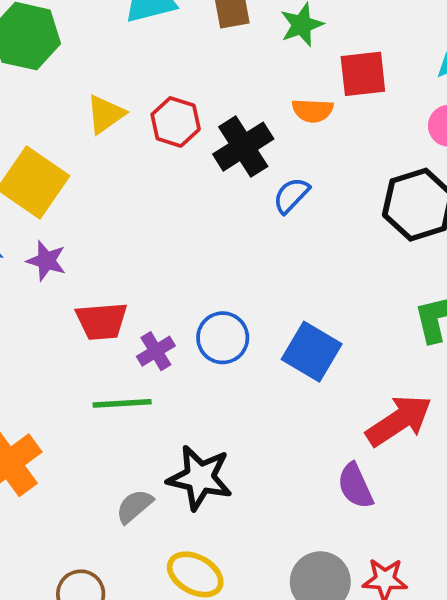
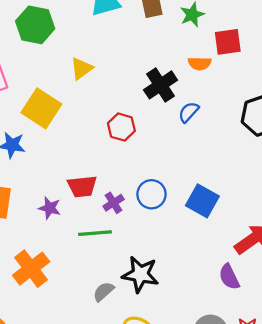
red hexagon: (176, 122) -> (121, 127), moved
purple star: (46, 261) -> (50, 208), moved

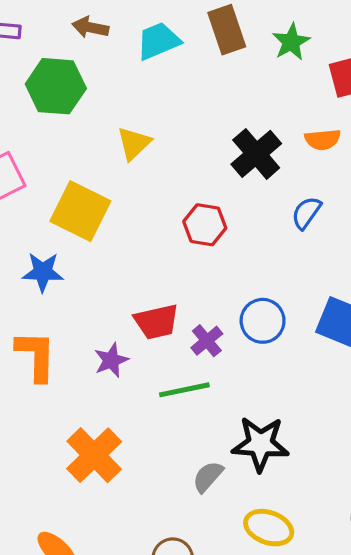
orange semicircle: (200, 63) -> (323, 140), moved
blue semicircle: (189, 112) -> (306, 213), moved
purple star: (50, 208) -> (111, 360), turned -30

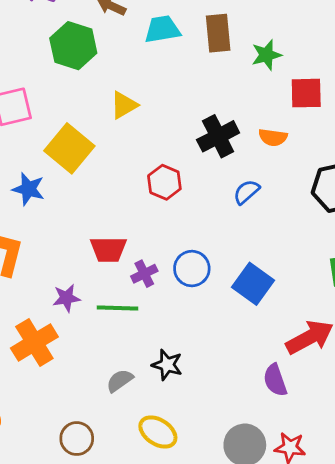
purple star: (111, 360) -> (66, 298), moved
black star: (260, 444) -> (167, 365), size x0.7

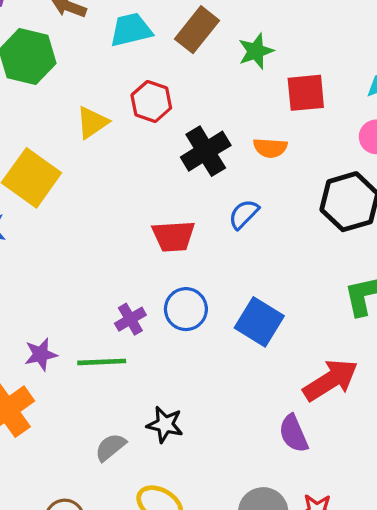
brown rectangle: (218, 33) -> (197, 30), turned 48
red hexagon: (164, 182) -> (151, 101), moved
red trapezoid: (108, 249) -> (173, 236), moved

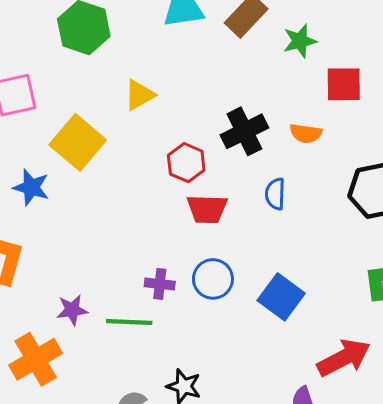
red hexagon: (151, 101) -> (186, 163), moved
blue semicircle: (244, 214) -> (275, 194), turned -48
purple cross: (130, 319) -> (160, 284), turned 32

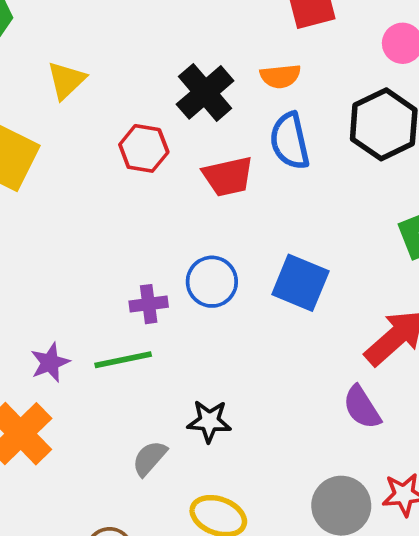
blue semicircle: (275, 194) -> (290, 141), moved, size x1.4
red trapezoid: (207, 209) -> (228, 176), moved

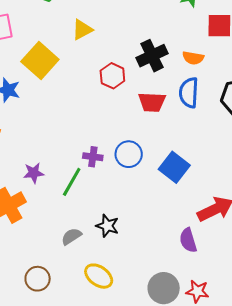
green line: (123, 360) -> (72, 182), turned -64

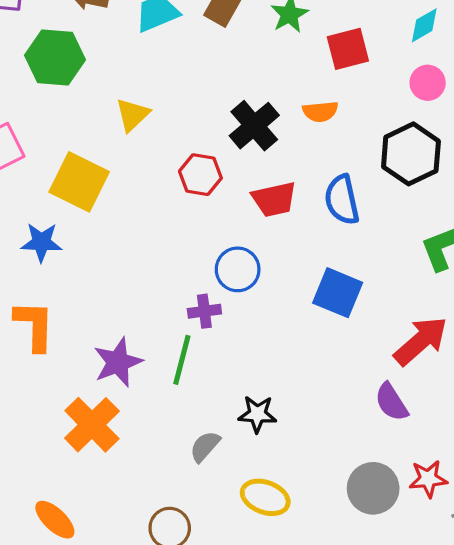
blue semicircle: (189, 93) -> (342, 200), moved
blue circle: (129, 154) -> (238, 269), moved
purple star: (34, 173) -> (118, 362), size x1.4

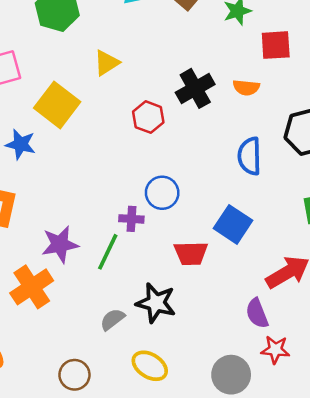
red trapezoid: (274, 199) -> (191, 253), moved
black star: (257, 414) -> (156, 303), size x1.4
red star: (428, 479) -> (275, 350), moved

